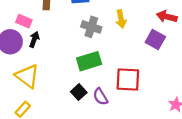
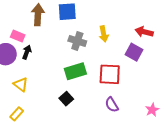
yellow triangle: (27, 76) -> (21, 84), size x0.7
red square: (128, 79) -> (110, 74), moved
purple semicircle: (100, 97) -> (112, 105), moved

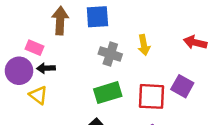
black arrow: (27, 52) -> (46, 68), turned -112
purple square: (134, 52) -> (182, 86), moved
yellow triangle: (21, 84) -> (38, 95), moved

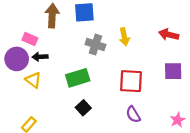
purple square: (182, 86) -> (173, 71), moved, turned -30
green rectangle: (108, 93) -> (78, 78), moved

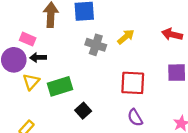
yellow arrow: (124, 37) -> (126, 37), turned -119
green rectangle: (78, 78) -> (60, 86), moved
yellow triangle: (33, 80) -> (31, 82), turned 35

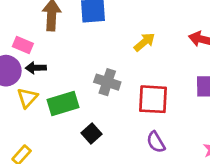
gray cross: (96, 45) -> (107, 82), moved

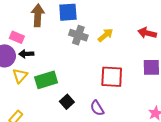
gray cross: (107, 82) -> (78, 35), moved
purple semicircle: (156, 142) -> (97, 108), moved

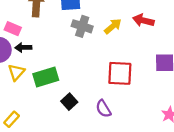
red arrow: (147, 33) -> (143, 20), moved

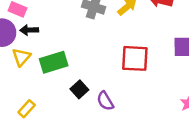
purple semicircle: (103, 109) -> (105, 101), moved
yellow rectangle: (12, 119) -> (27, 109), moved

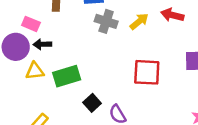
yellow triangle: (21, 57) -> (35, 71), turned 42

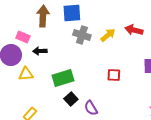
black arrow: (42, 44) -> (40, 51), moved
red square: (147, 72) -> (114, 75), size x0.6
green rectangle: (67, 76) -> (63, 78), moved

